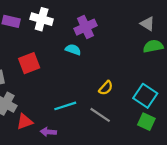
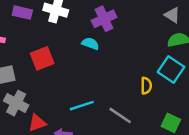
yellow semicircle: (106, 88) -> (146, 86), moved, turned -42
cyan square: (145, 96) -> (171, 70), moved

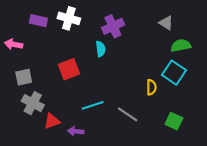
gray triangle: (172, 15) -> (166, 23), moved
cyan semicircle: (90, 44) -> (101, 49), turned 63
red square: (42, 58) -> (69, 69), moved

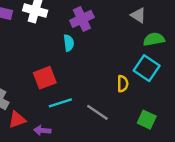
red square: (69, 69) -> (45, 78), moved

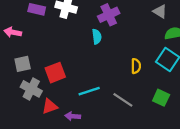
red square: (45, 78) -> (55, 73), moved
yellow semicircle: (123, 84) -> (136, 66), moved
green square: (147, 120) -> (161, 98), moved

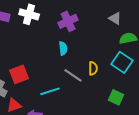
cyan semicircle: (97, 37) -> (63, 48), moved
gray line: (123, 100) -> (73, 75), moved

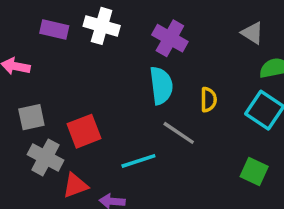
purple cross: (68, 21) -> (170, 38), turned -36
cyan semicircle: (63, 48) -> (161, 86), size x1.5
yellow semicircle: (93, 68) -> (209, 100), moved

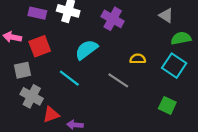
cyan semicircle: (161, 86) -> (86, 50), moved, turned -120
yellow semicircle: (209, 100) -> (138, 59), turned -91
red square: (84, 131) -> (40, 46), moved
cyan line: (138, 161) -> (69, 78), moved, turned 55

